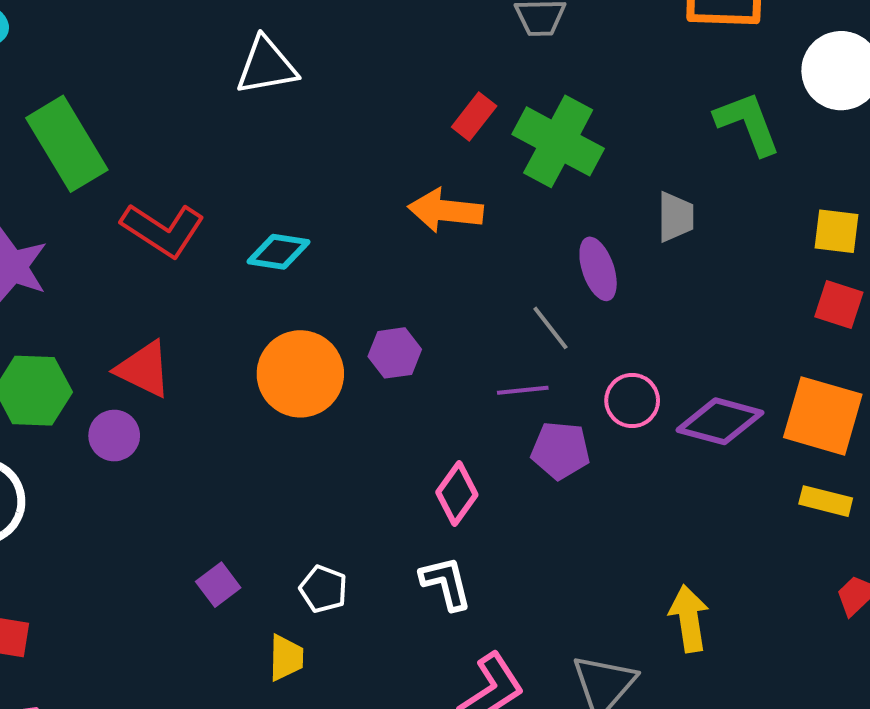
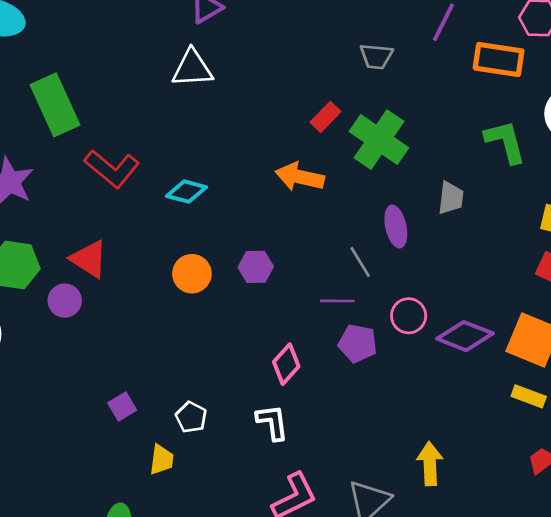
orange circle: (300, 374) -> (192, 274), size x0.7

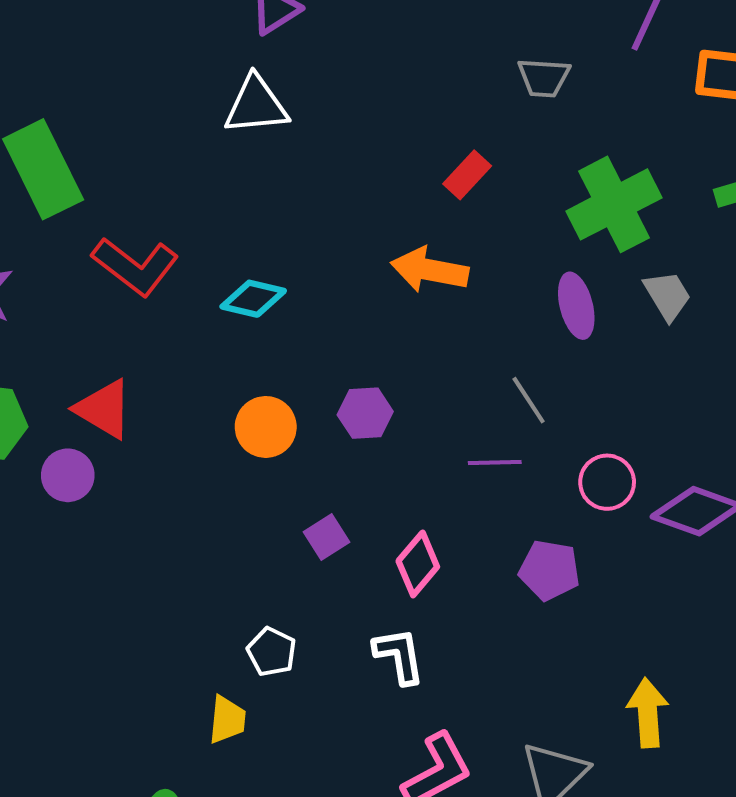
green cross: (379, 140) -> (614, 204), moved, turned 30
gray trapezoid: (451, 198) -> (667, 296), turned -36
purple ellipse: (396, 227) -> (576, 306), moved
purple pentagon: (358, 343) -> (549, 570), moved
purple square: (122, 406) -> (326, 537), moved

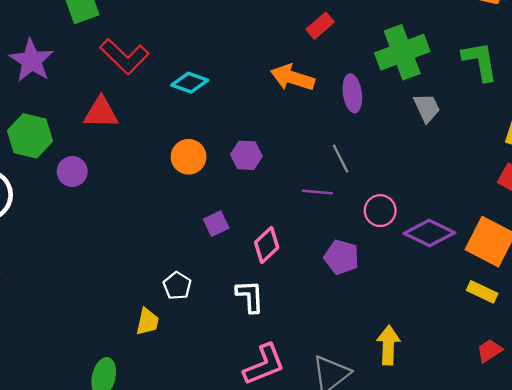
purple ellipse: (576, 306) -> (352, 93), moved
red triangle: (104, 409) -> (101, 113), moved, turned -36

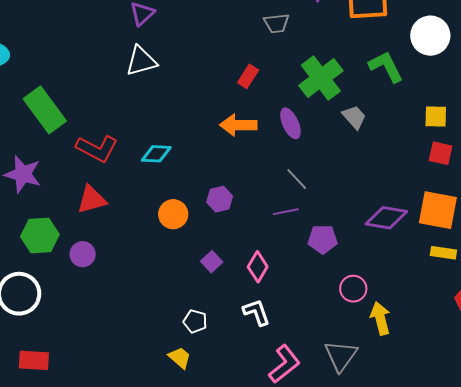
pink circle: (380, 211) -> (353, 289), moved
purple pentagon: (341, 257) -> (323, 239), moved
yellow trapezoid: (147, 322) -> (180, 358), turned -45

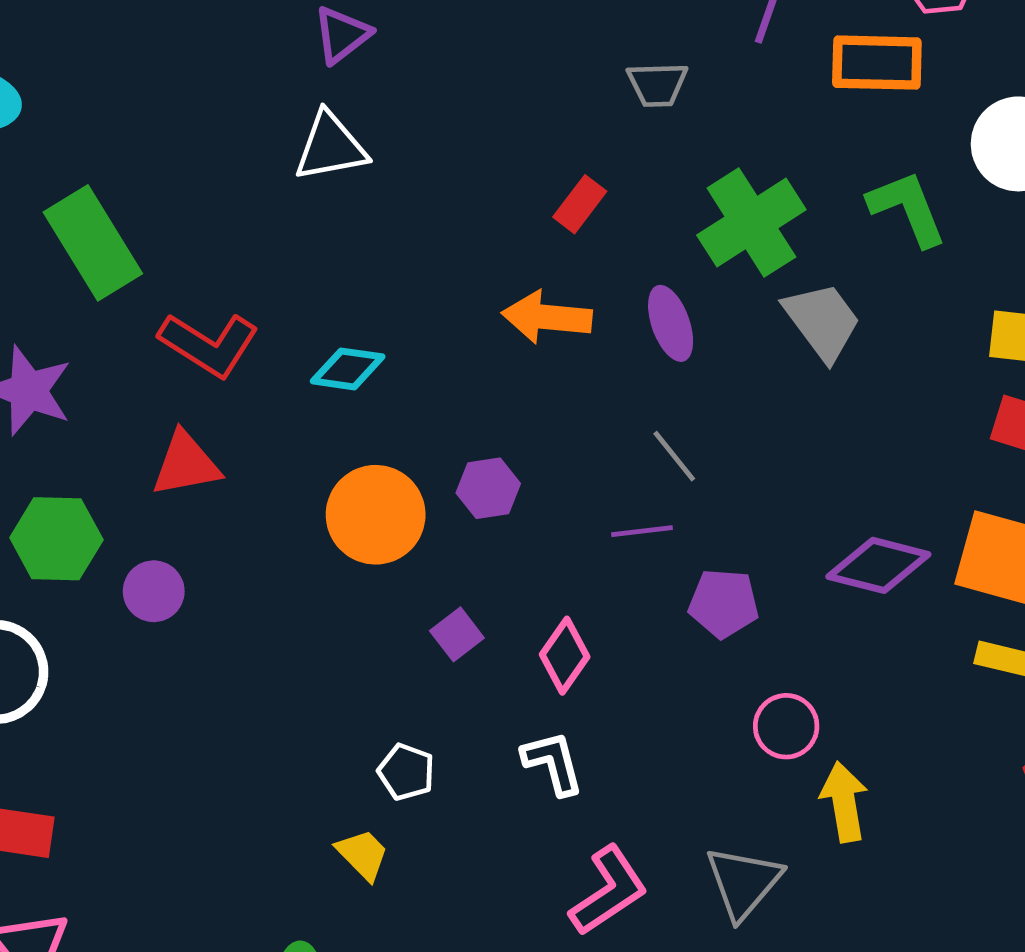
gray trapezoid: (354, 117) -> (822, 321), size x1.4
orange circle: (173, 214) -> (376, 515), size x1.4

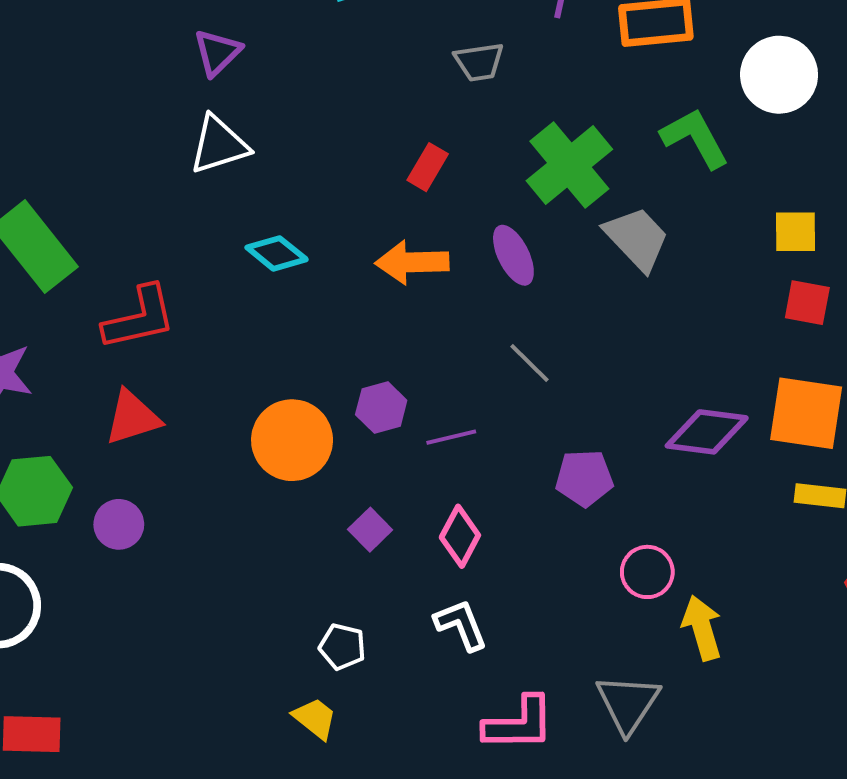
red L-shape: (209, 344) -> (139, 318), turned -38
cyan diamond: (348, 369) -> (277, 253), moved, turned 38
purple line: (642, 531) -> (451, 437), moved
pink L-shape: (609, 891) -> (519, 724), turned 40

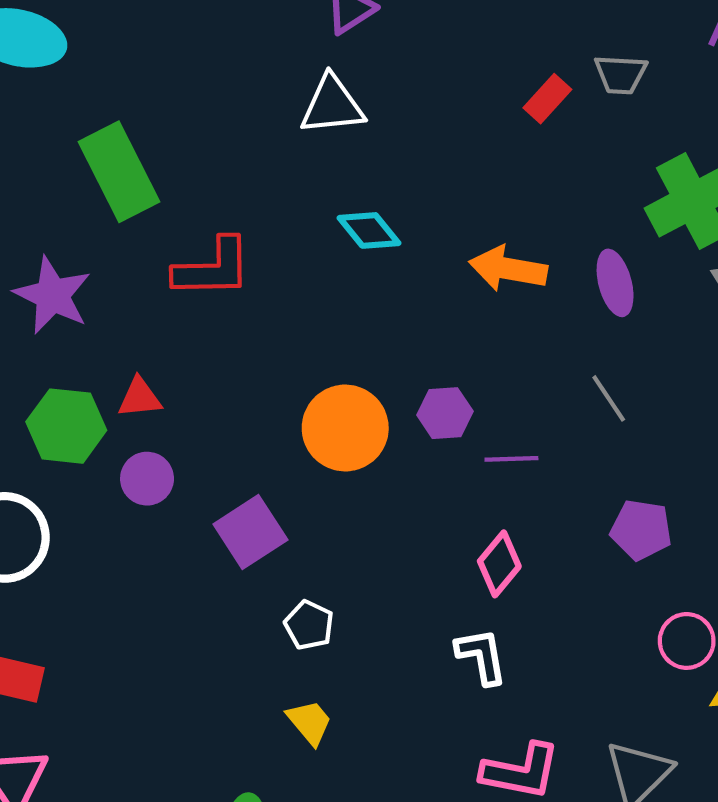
red rectangle: (428, 167) -> (547, 99), moved
red triangle: (132, 418) -> (140, 398), moved, size x0.7
purple square: (370, 530) -> (250, 532), moved, size x1.6
white pentagon: (342, 647) -> (309, 625), moved

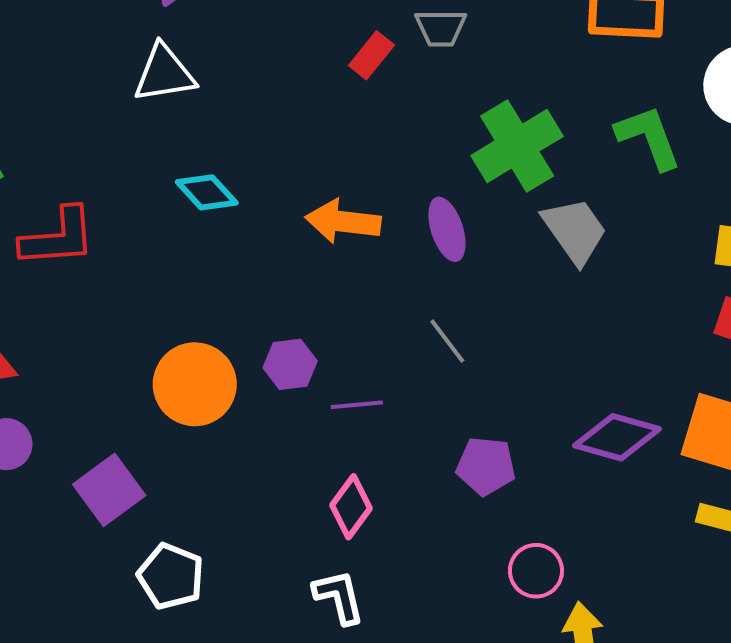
white pentagon: (309, 625) -> (171, 576), size x1.4

